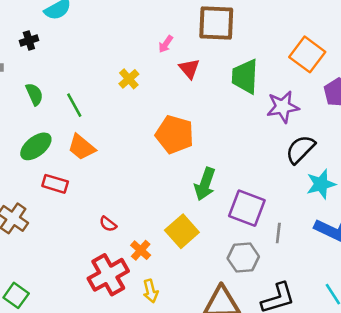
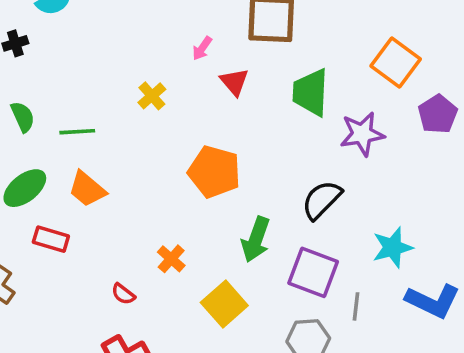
green line: (74, 105) -> (77, 132), turned -65
black semicircle: (300, 149) -> (322, 200), moved
cyan star: (321, 184) -> (393, 248), moved
orange cross: (141, 250) -> (171, 259), moved

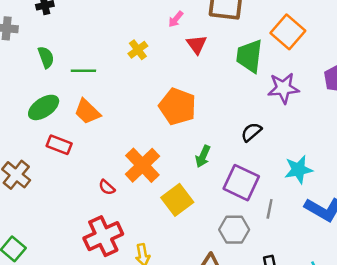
orange square: (396, 62) -> (288, 32), moved
black semicircle: (322, 200) -> (251, 132), size x0.7
green arrow: (256, 240) -> (203, 156), size x0.7
orange cross: (171, 259) -> (142, 165), size x1.8

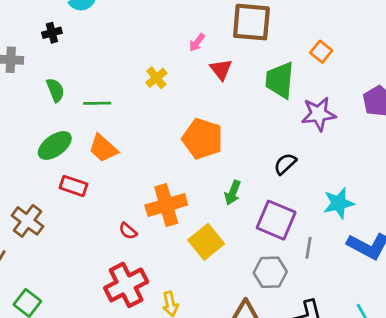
orange square: (288, 32) -> (321, 52), size x0.6
orange cross: (142, 165) -> (166, 205), turned 30

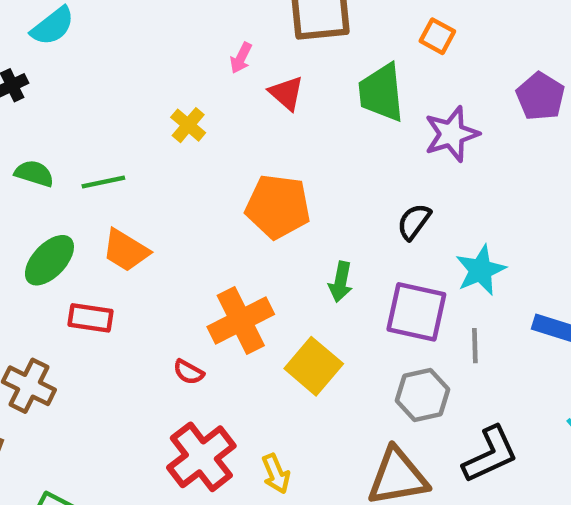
green semicircle: (55, 90) -> (34, 173), turned -40
cyan star: (339, 203) -> (481, 270), moved

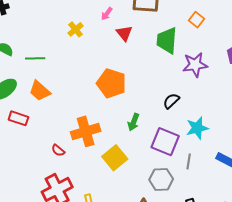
yellow cross: (188, 125) -> (75, 29), moved

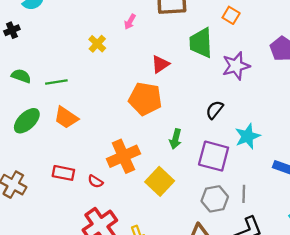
red triangle: (124, 33) -> (160, 64), moved, turned 42
red rectangle: (18, 118) -> (63, 173), moved
gray line: (189, 161) -> (244, 194), moved

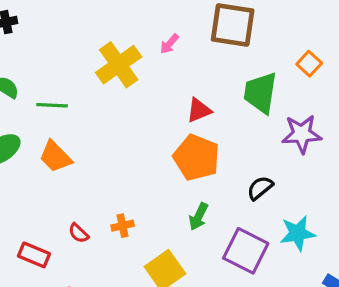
yellow cross: (97, 44) -> (119, 65), size x1.8
orange pentagon: (145, 99) -> (196, 158), moved
orange cross: (123, 156) -> (123, 226), size x0.5
red rectangle: (63, 173) -> (34, 255), moved
red semicircle: (95, 181) -> (79, 233), moved

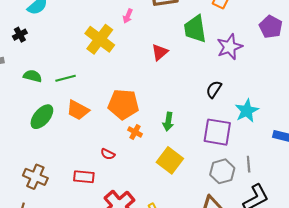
orange pentagon: (196, 158) -> (123, 104), moved
green arrow: (199, 217) -> (168, 122), moved
orange cross: (123, 226) -> (135, 132), moved, turned -32

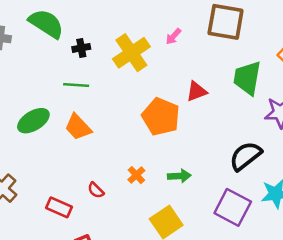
black cross: (20, 35) -> (81, 48), moved
green semicircle: (33, 76) -> (46, 24), moved, size x1.6
black semicircle: (214, 89) -> (245, 156), size x1.5
orange pentagon: (123, 104) -> (161, 117), moved
green arrow: (168, 122) -> (179, 176), turned -120

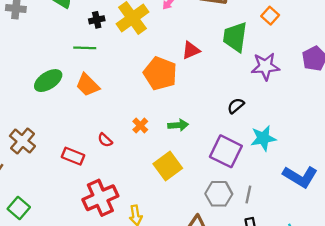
black cross: (81, 48) -> (97, 20), moved
black semicircle: (245, 156) -> (236, 106), size x0.6

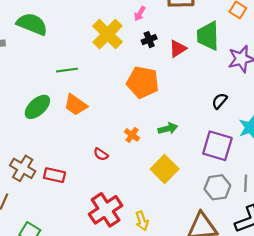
black cross: (97, 20) -> (149, 40), moved
red triangle: (191, 50) -> (178, 49), moved
red rectangle: (73, 156) -> (54, 175), moved

